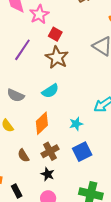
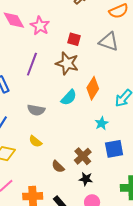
red square: (55, 34) -> (74, 39), moved
orange diamond: (42, 123) -> (93, 88), moved
blue square: (82, 152) -> (114, 149), turned 30

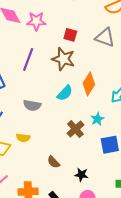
pink star: (40, 26) -> (36, 21), turned -30
yellow semicircle: (35, 141) -> (23, 138), moved, turned -32
brown cross: (83, 156) -> (75, 129), moved

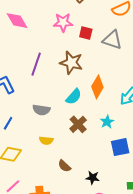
pink star: (36, 21) -> (63, 22), moved
red square: (70, 35) -> (86, 33), moved
brown cross: (75, 129) -> (78, 124), moved
yellow semicircle: (23, 138) -> (46, 141), moved

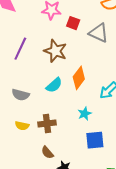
brown cross: (78, 124) -> (47, 123), moved, turned 30
brown semicircle: (64, 166) -> (47, 152), moved

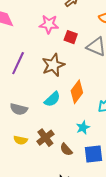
brown star: (55, 51) -> (53, 65), turned 30
brown cross: (47, 123) -> (45, 138), turned -30
brown semicircle: (47, 152) -> (66, 149), moved

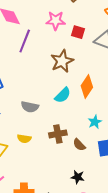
purple line: (18, 63) -> (25, 41), moved
brown cross: (45, 138) -> (58, 134), turned 30
yellow semicircle: (21, 140) -> (24, 139), moved

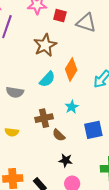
cyan star: (95, 122) -> (72, 107), moved
yellow semicircle: (24, 139) -> (12, 132), moved
brown semicircle: (79, 145) -> (59, 135), moved

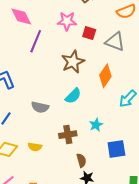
orange diamond: (71, 70) -> (105, 76), moved
brown semicircle: (59, 135) -> (81, 160), moved, turned -152

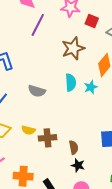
cyan semicircle: (73, 96) -> (71, 82), turned -54
cyan star: (96, 125) -> (91, 87), moved
brown cross: (68, 135) -> (47, 138), moved

